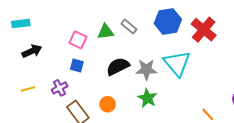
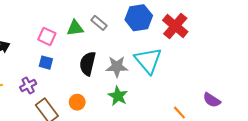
black semicircle: (118, 66) -> (88, 64), turned -50

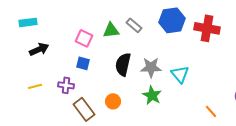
red cross: (175, 26) -> (207, 28), turned -30
cyan triangle: (148, 60) -> (180, 74), moved, size x0.7
purple cross: (28, 85) -> (66, 85), turned 35

